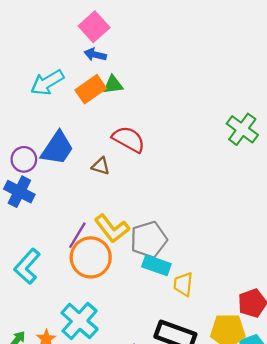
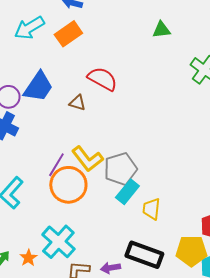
green triangle: (113, 85) -> (161, 30), moved
cyan rectangle: (156, 265) -> (127, 192), turned -70

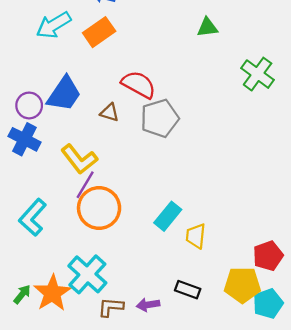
yellow L-shape: (87, 159) -> (79, 159), moved
gray pentagon: (120, 169) -> (160, 118), moved
black rectangle: (144, 255) -> (188, 290), size x0.6
orange star: (28, 258) -> (52, 293), size x1.8

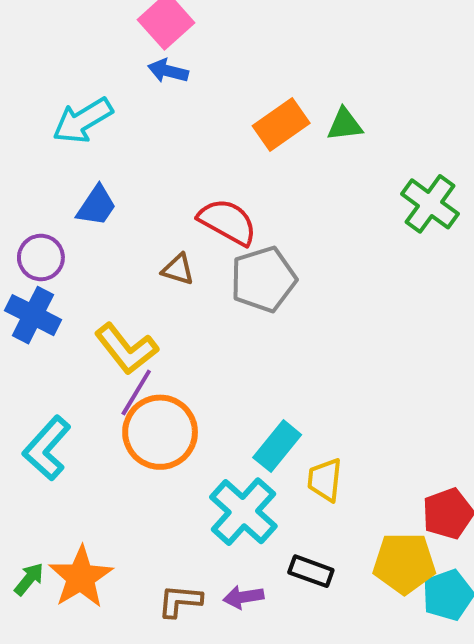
orange rectangle: (99, 32) -> (281, 124), moved
blue trapezoid: (64, 94) -> (97, 206), moved, size x0.7
cyan cross: (87, 274) -> (243, 512), moved

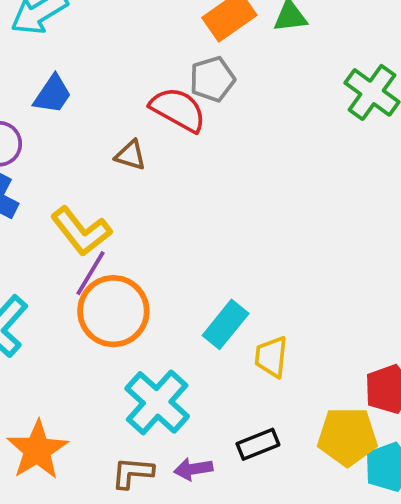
gray pentagon: (263, 279) -> (212, 79), moved, size x0.7
cyan cross: (243, 512) -> (157, 402), moved
black rectangle: (311, 571) -> (258, 444), turned -42

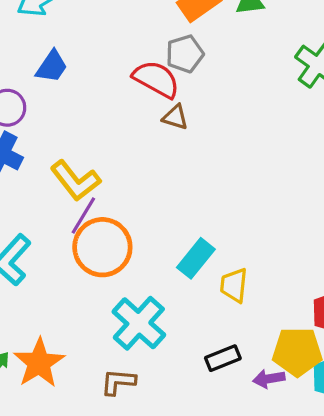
brown triangle: (130, 155) -> (175, 117), moved
purple arrow: (193, 469) -> (269, 379), moved

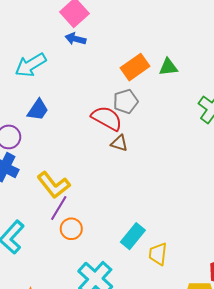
orange circle: (102, 247) -> (71, 229), size x0.6

